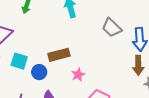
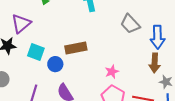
pink star: (78, 75) -> (112, 72), moved

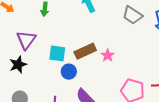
cyan square: (36, 52) -> (57, 53), moved
pink star: (112, 72) -> (108, 55), moved

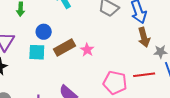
blue circle: (69, 72) -> (44, 32), moved

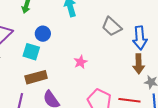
brown rectangle: (64, 48) -> (36, 77), moved

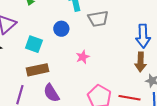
gray trapezoid: (112, 26) -> (98, 19), moved, turned -55
blue circle: (43, 34) -> (61, 29), moved

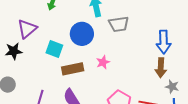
blue circle: (61, 29) -> (82, 34), size x1.5
brown rectangle: (37, 70) -> (73, 69), moved

